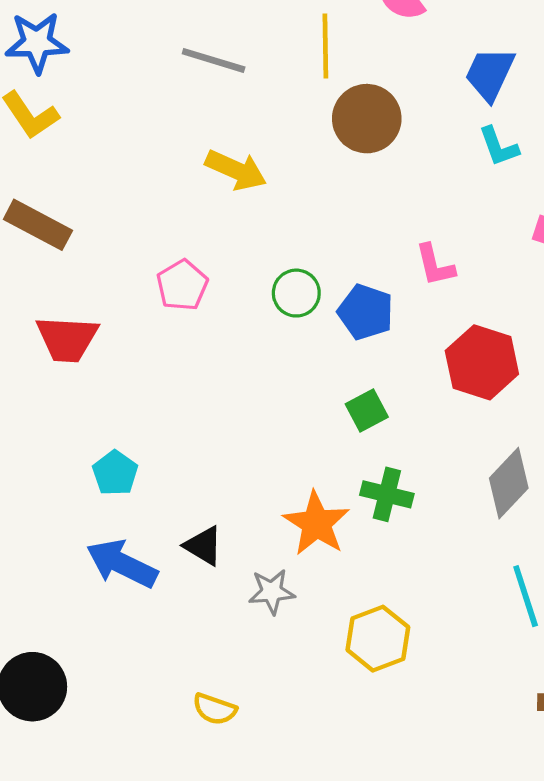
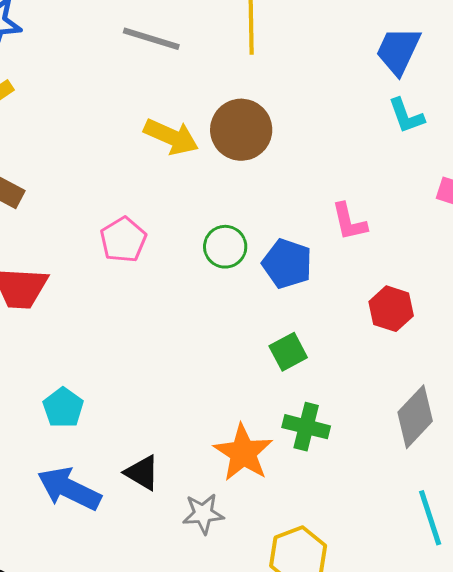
brown circle: (367, 119) -> (241, 130), moved
red hexagon: (482, 362) -> (391, 309), size x0.7

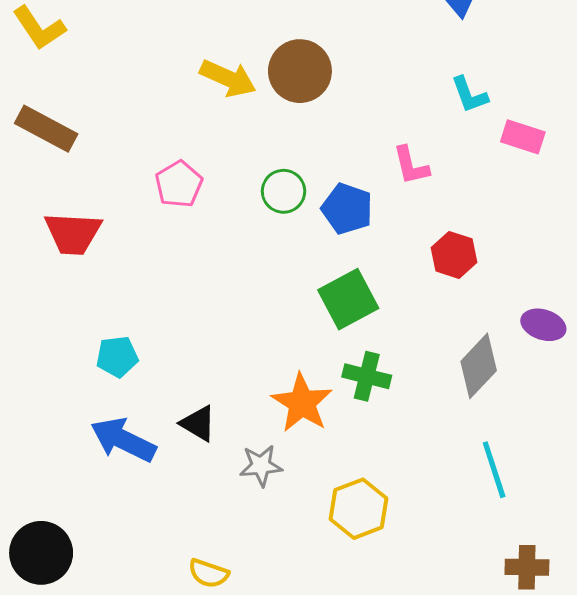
cyan L-shape: (406, 116) -> (469, 95), moved
green square: (288, 352) -> (348, 299), size x1.5
cyan pentagon: (63, 408) -> (117, 357), turned 30

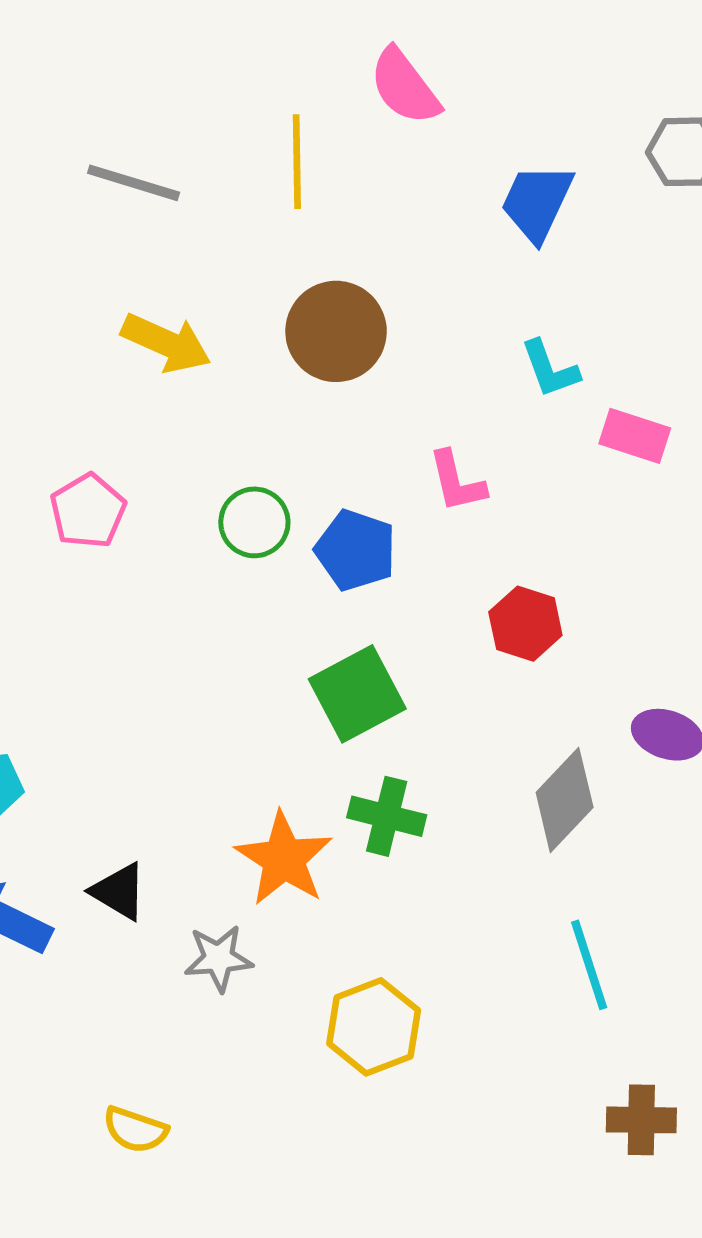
brown circle: (300, 71) -> (336, 331), moved

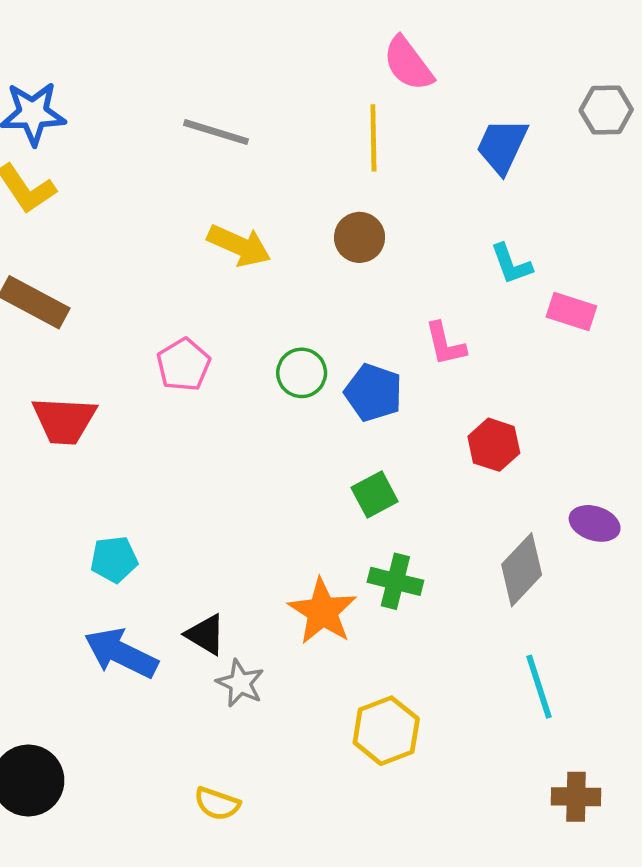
yellow line: (297, 162) -> (373, 138), moved
brown circle: (336, 331) -> (360, 237), size x0.7
green square: (357, 694) -> (375, 494), size x0.7
gray star: (218, 958) -> (240, 683), moved, turned 30

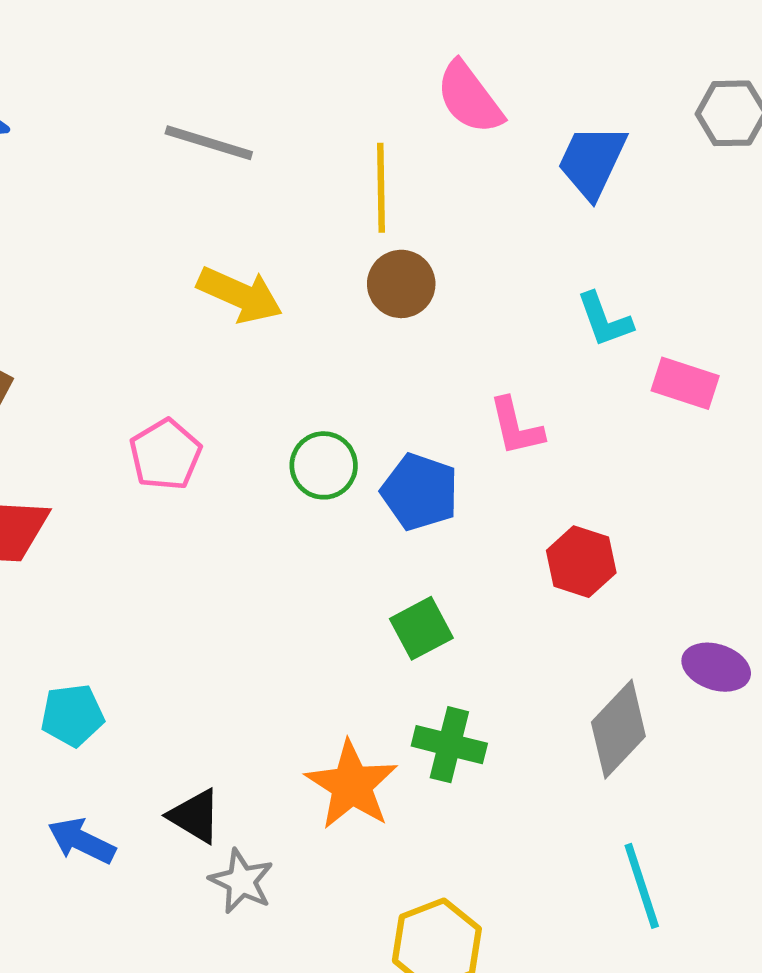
pink semicircle: (408, 64) -> (469, 98), moved
yellow line: (373, 138) -> (381, 188), moved
blue arrow: (121, 653) -> (82, 841), size x0.7

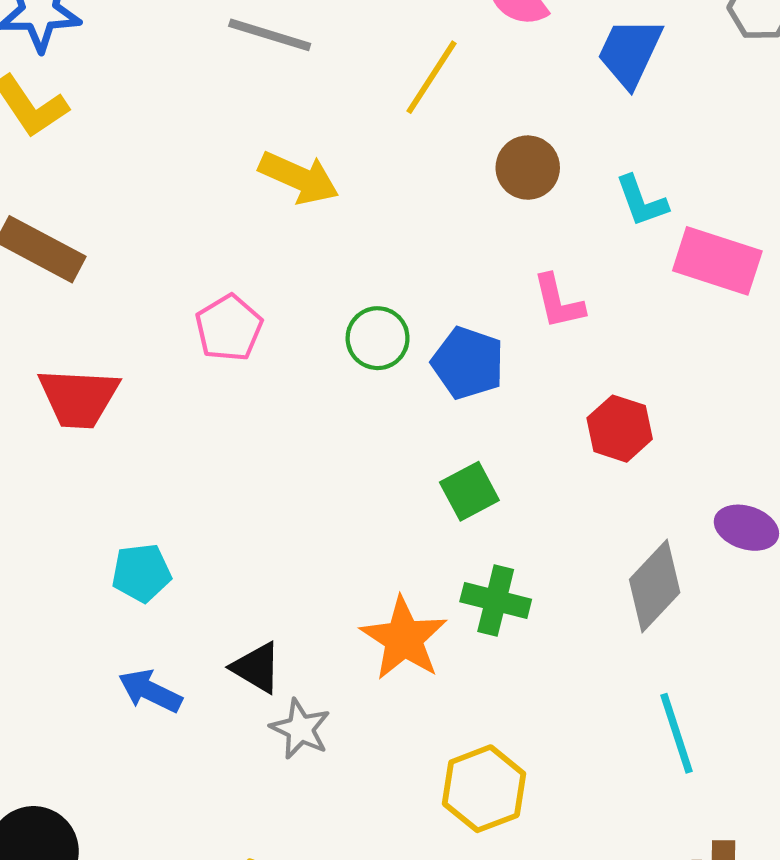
yellow line: (381, 188) -> (432, 77), turned 34
brown circle: (401, 284) -> (528, 168), moved
pink rectangle: (685, 383) -> (717, 261), size x1.4

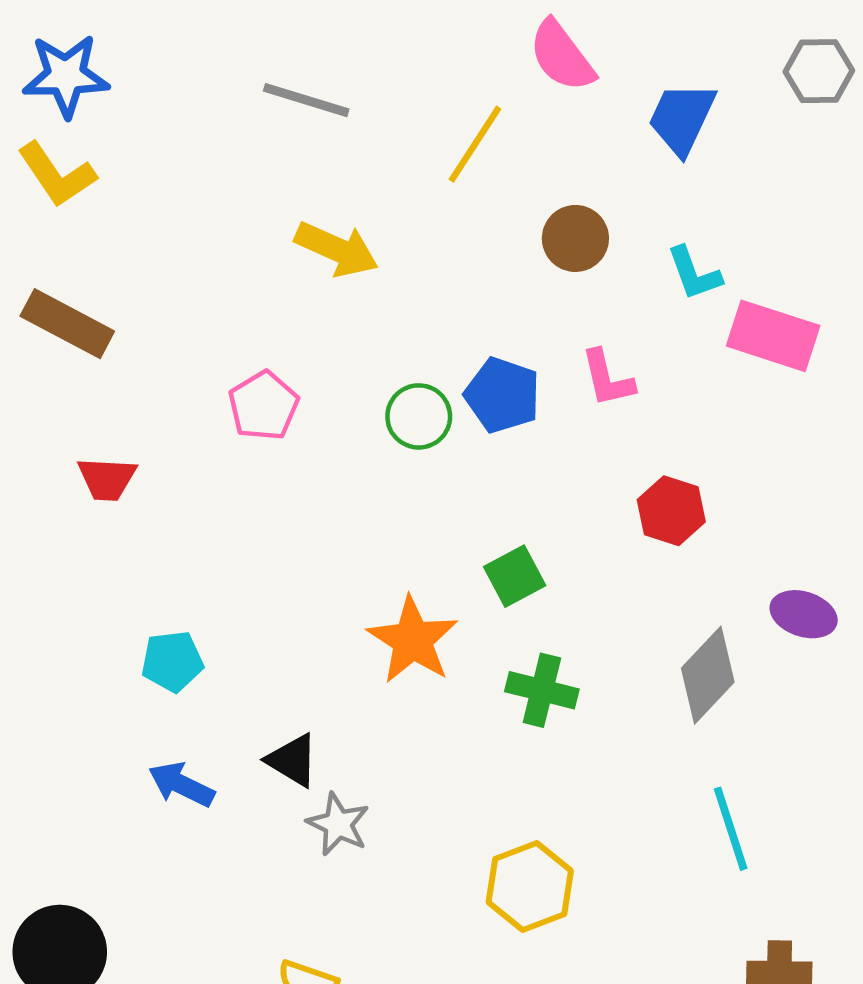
blue pentagon: (468, 363) -> (502, 395), moved
red trapezoid: (79, 398) -> (107, 479), size x0.7
orange star: (404, 638) -> (413, 640), moved

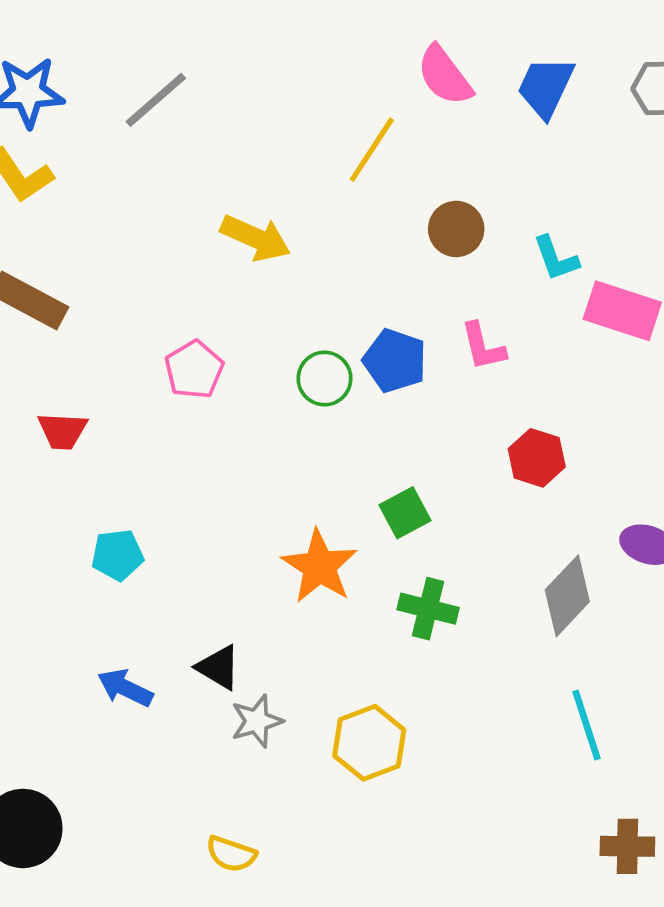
gray line: (306, 100) -> (156, 100), moved, turned -58
blue trapezoid: (682, 118) -> (546, 87), moved
cyan pentagon: (172, 661) -> (117, 555), moved
gray star: (338, 824) -> (257, 721), turned 30
yellow hexagon: (530, 886) -> (369, 743), moved

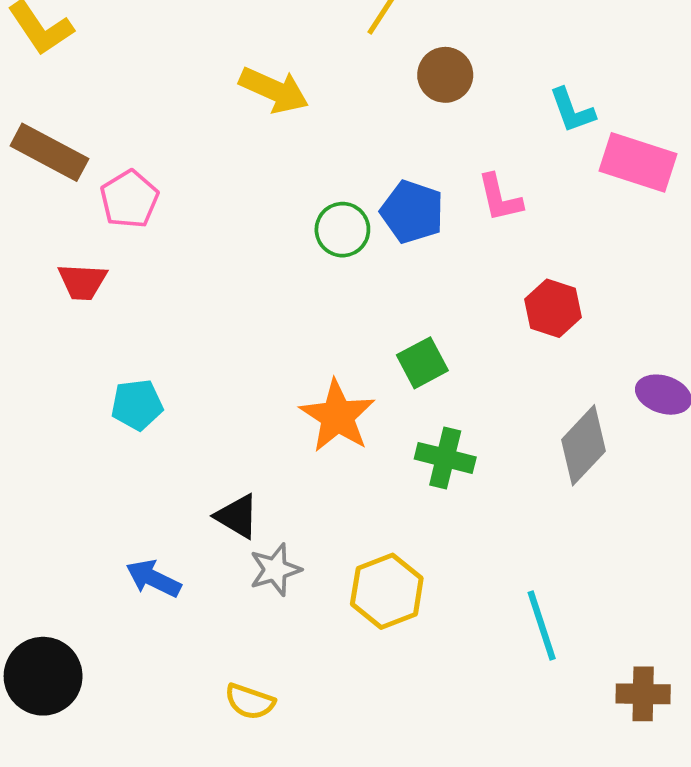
brown circle: (456, 229) -> (445, 75), moved
pink pentagon: (194, 370) -> (129, 199), moved
blue arrow: (125, 688) -> (153, 578), moved
cyan line: (587, 725) -> (542, 625), moved

